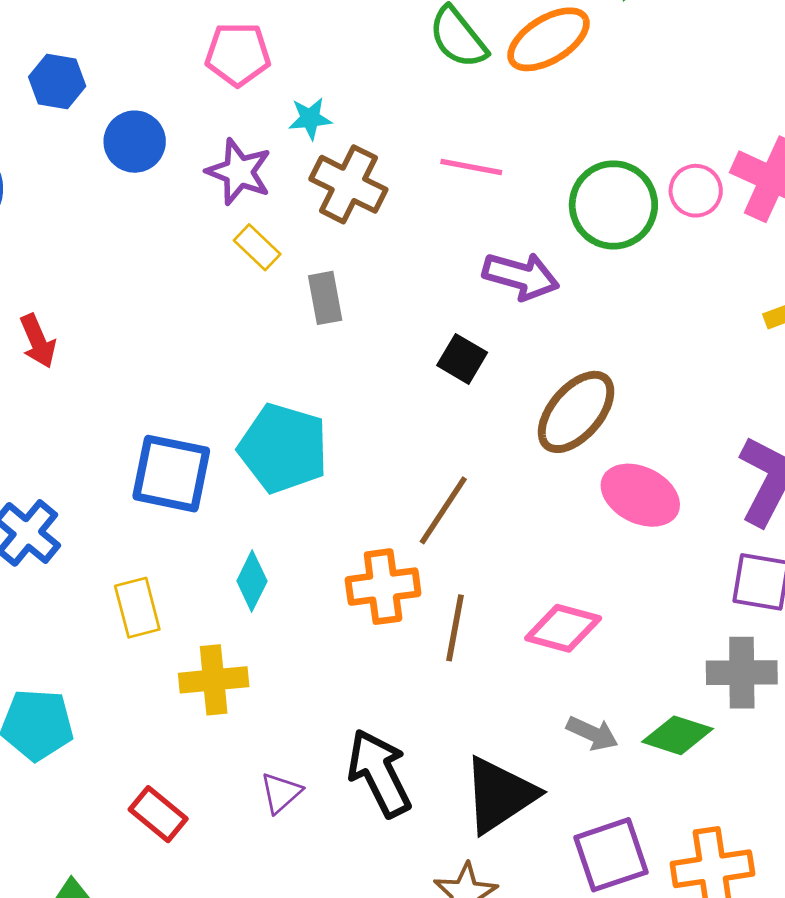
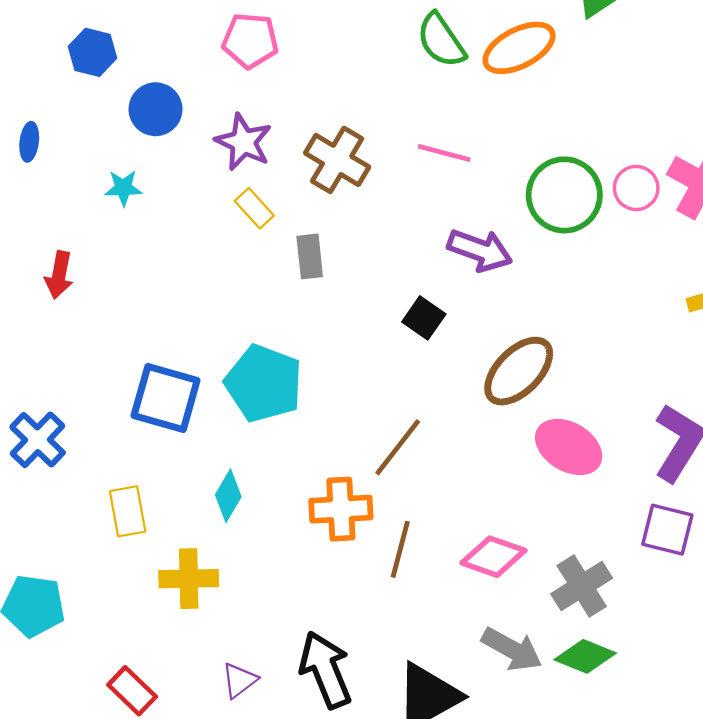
cyan star: (310, 118) -> (123, 188), moved
red arrow: (38, 341) -> (59, 275), turned 30
gray cross: (742, 673) -> (582, 586), moved, turned -36
gray arrow: (592, 733) -> (512, 649), size x1.4

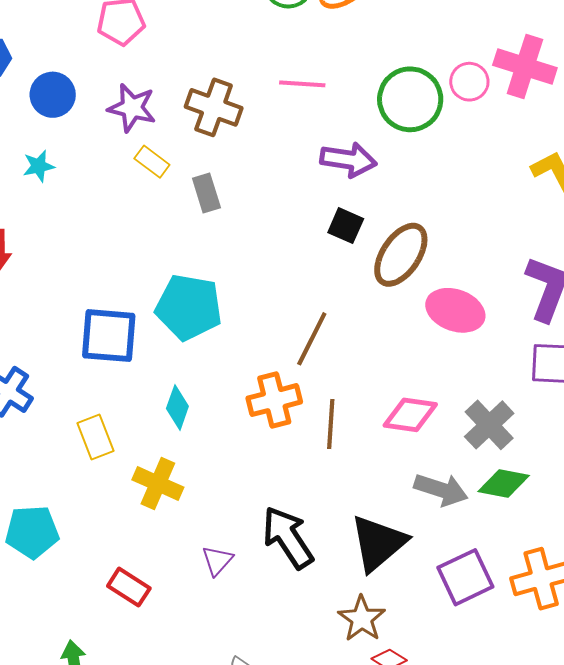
black square: (424, 318) -> (346, 226), moved
yellow cross: (189, 579) -> (158, 483), turned 36

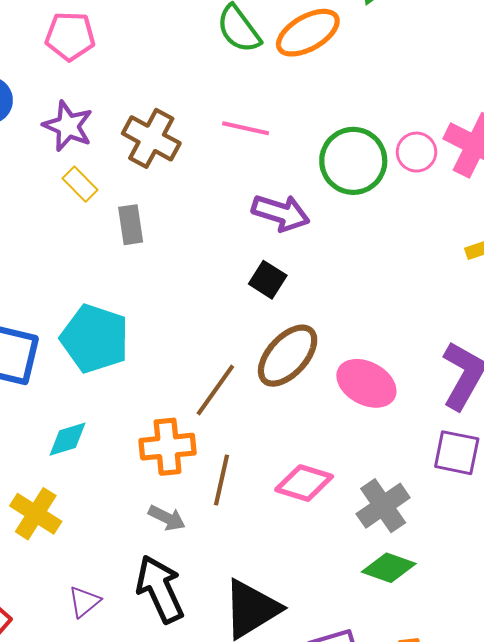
brown ellipse: (401, 255) -> (288, 356), moved
cyan diamond: (177, 407) -> (67, 439), turned 45
gray arrow: (441, 490) -> (167, 518), moved, size x0.7

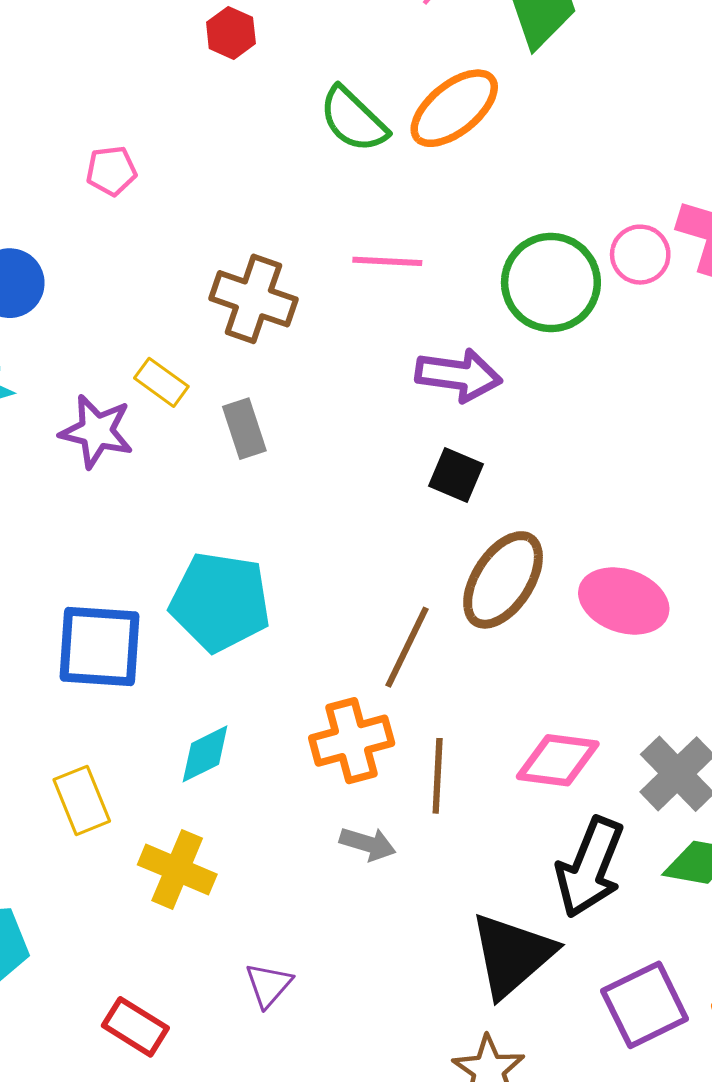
pink pentagon: (70, 36) -> (111, 171), size x0.7
purple star: (68, 126) -> (96, 431), moved
black arrow: (160, 589) -> (590, 867), moved, turned -124

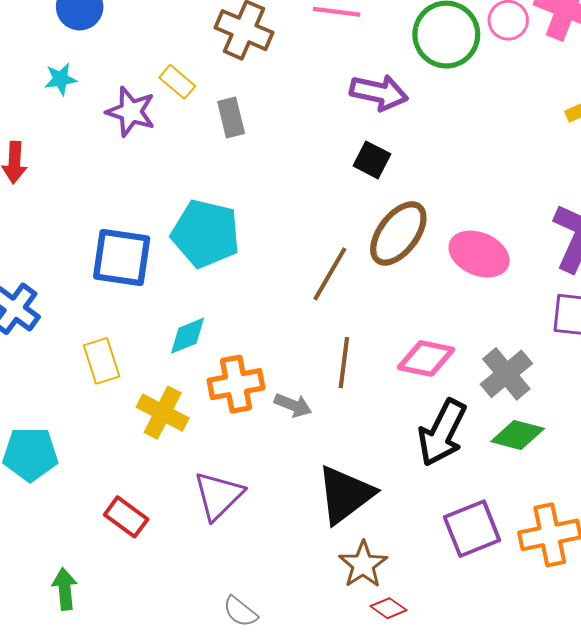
orange cross: (352, 741) -> (236, 384), moved
black triangle: (512, 955) -> (345, 495), moved
purple triangle: (269, 985) -> (218, 496), size x1.6

